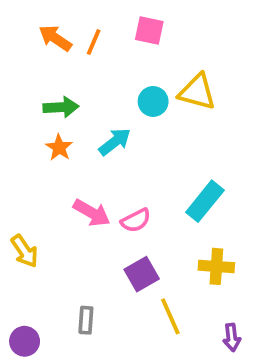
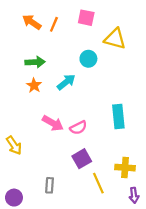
yellow triangle: (197, 92) -> (115, 39), moved
cyan rectangle: (205, 201) -> (118, 116), turned -45
yellow cross: (216, 266) -> (125, 168), moved

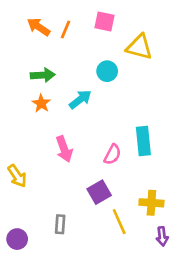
pink arrow: (53, 123) -> (64, 149), turned 40
pink semicircle: (78, 128) -> (112, 154), moved, turned -35

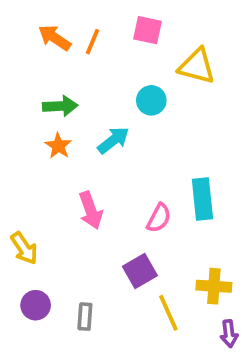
purple circle: (17, 239) -> (36, 305), moved

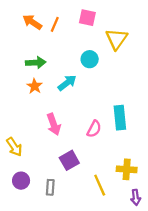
yellow triangle: (197, 66) -> (117, 39), turned 50
purple square: (140, 271) -> (69, 160), moved

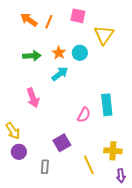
orange star: (35, 86) -> (59, 53), moved
pink arrow: (54, 124) -> (33, 98), moved
purple circle: (21, 181) -> (19, 152), moved

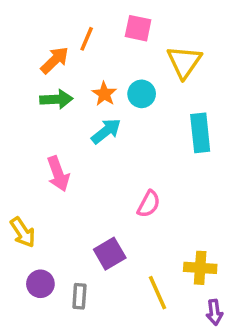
orange arrow: (29, 20) -> (55, 60), moved, turned 102
cyan rectangle: (107, 105) -> (200, 133), moved
purple circle: (19, 152) -> (40, 284), moved

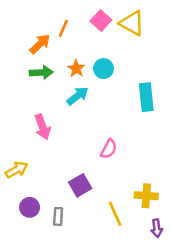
pink square: (138, 28) -> (101, 21), turned 30
yellow triangle: (184, 62) -> (132, 23), moved, turned -36
yellow arrow: (23, 232) -> (17, 170), turned -85

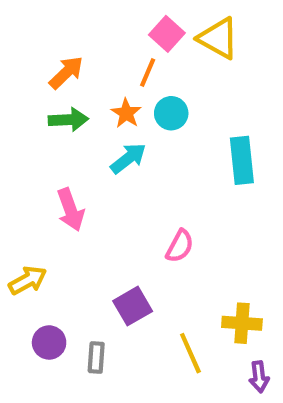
orange line: (63, 28) -> (148, 73), moved

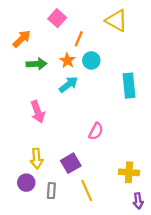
pink square: (167, 34) -> (57, 18), moved
orange arrow: (66, 73) -> (22, 39), moved
yellow arrow: (28, 280) -> (37, 159), moved, turned 114
yellow line: (190, 353) -> (87, 191), moved

